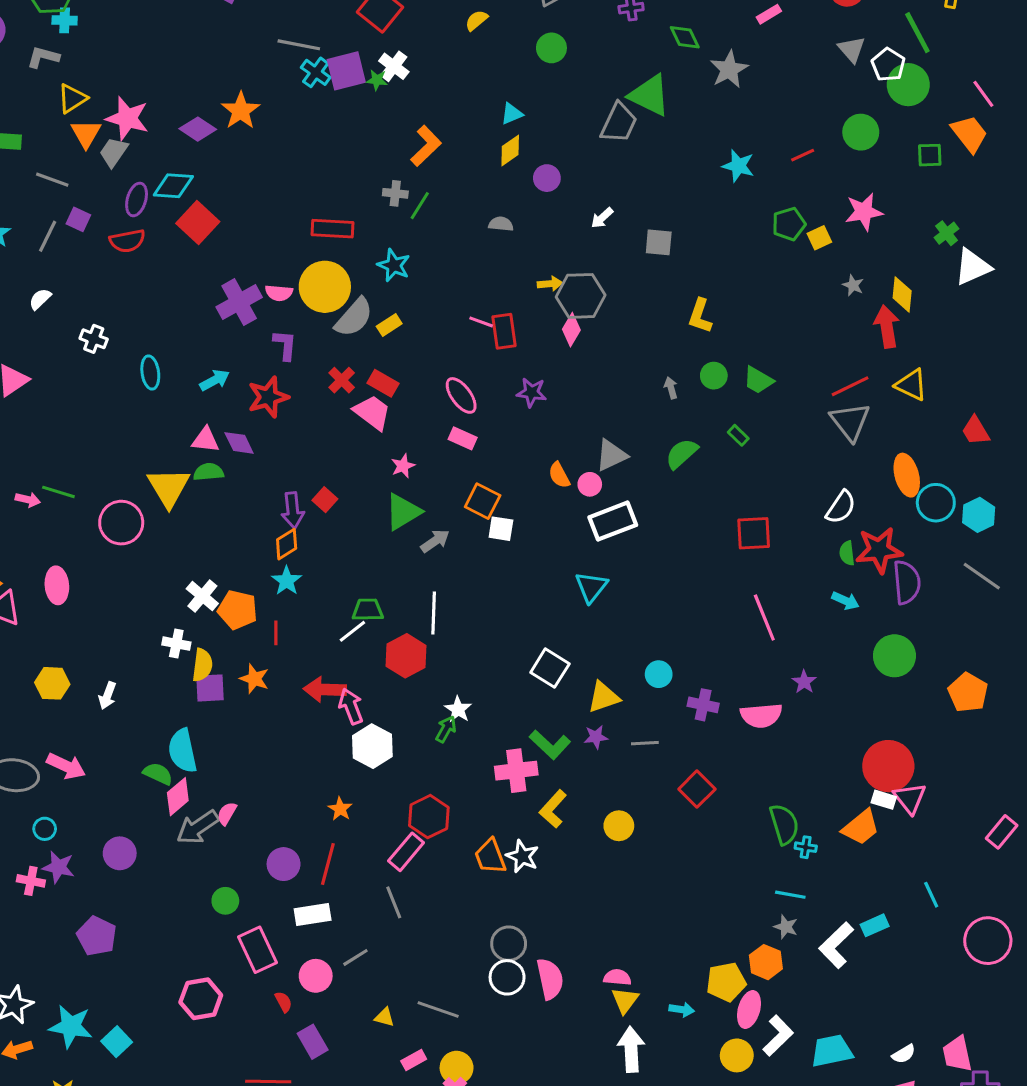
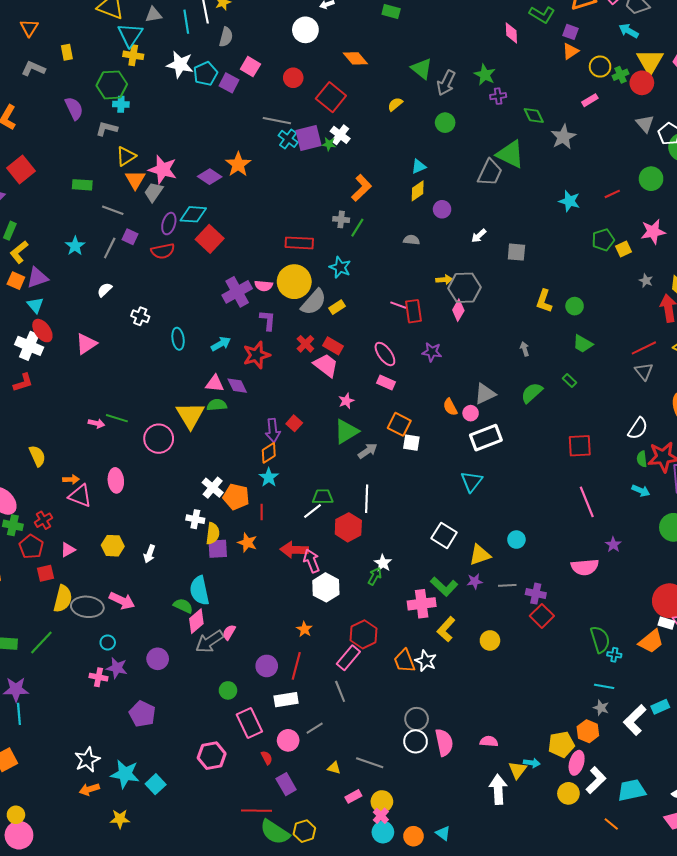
green circle: (714, 376) -> (575, 306), moved
gray triangle: (850, 422) -> (644, 371), size x0.7
purple cross: (703, 705) -> (536, 594), moved
yellow triangle: (625, 1000) -> (517, 770), moved

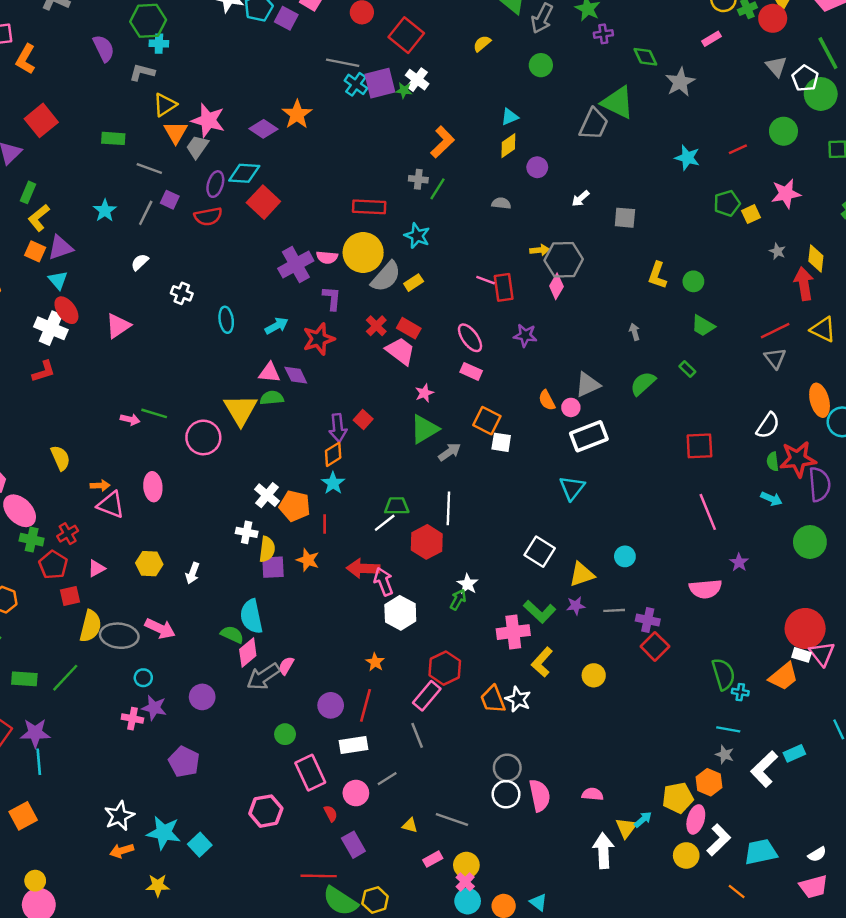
cyan arrow: (532, 763) -> (643, 819), turned -49

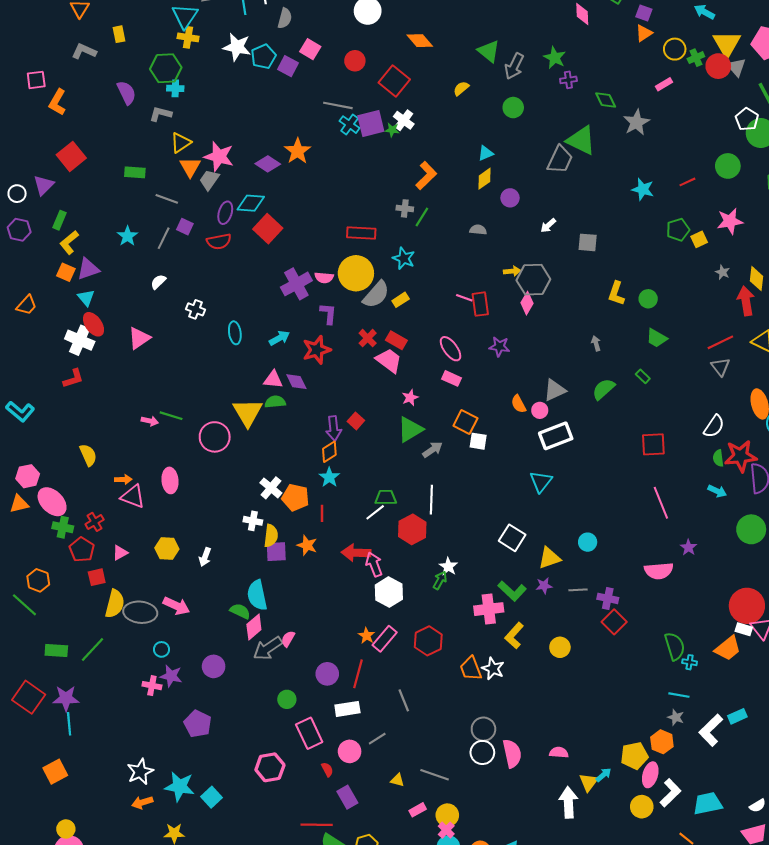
gray triangle: (776, 66) -> (736, 67), moved
pink rectangle: (427, 696) -> (385, 639), moved

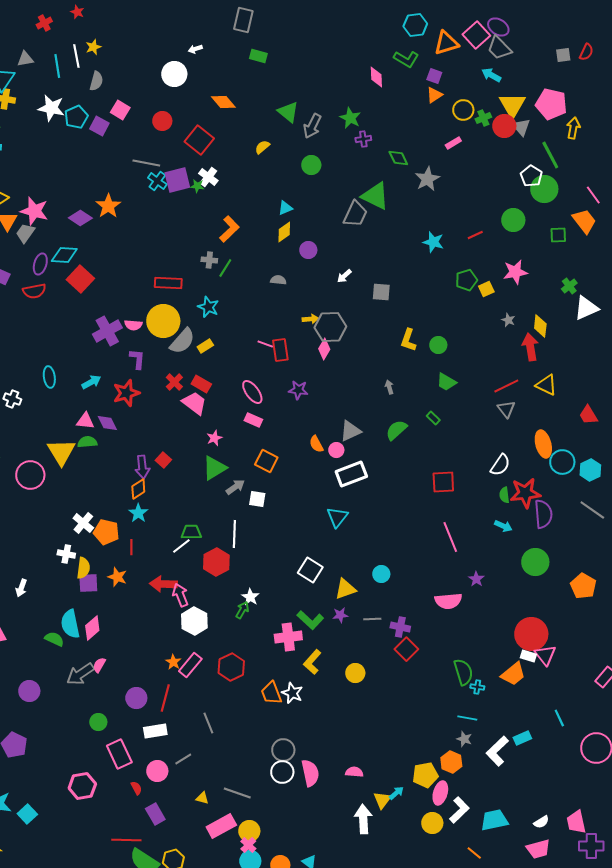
white cross: (196, 309) -> (12, 399), moved
white square: (478, 441) -> (257, 499), moved
pink diamond: (254, 627) -> (92, 628), moved
pink rectangle: (418, 810) -> (221, 826), size x1.8

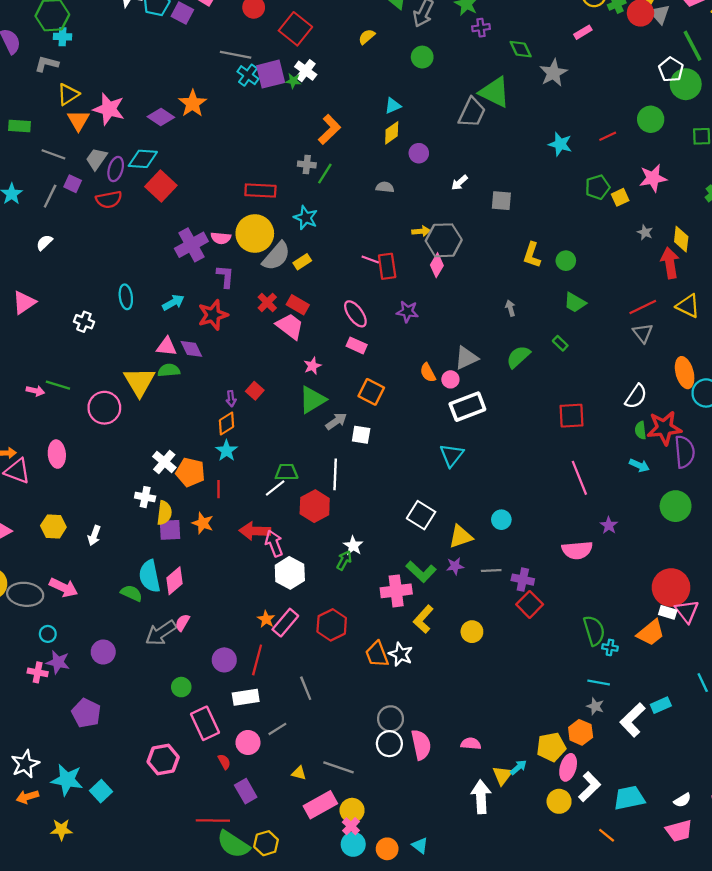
gray trapezoid: (25, 233) -> (96, 159), moved
purple arrow: (142, 467) -> (231, 399), size x0.6

